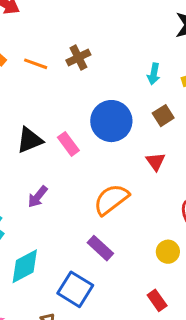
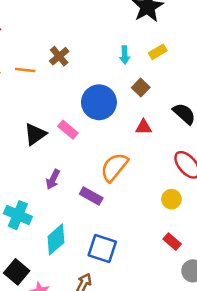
red triangle: (156, 162) -> (144, 127), turned -42
purple rectangle: (100, 248) -> (91, 196), moved

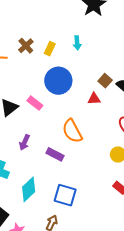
yellow rectangle: (158, 52) -> (50, 49), moved, turned -32
brown square: (141, 88) -> (105, 81), moved
orange semicircle: (114, 167) -> (72, 131), turned -65

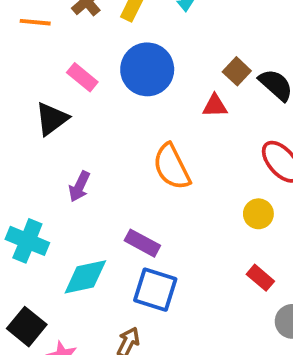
pink rectangle: (35, 103) -> (82, 77), moved
purple rectangle: (55, 154) -> (142, 243), moved
cyan diamond: (29, 189) -> (85, 277), turned 30

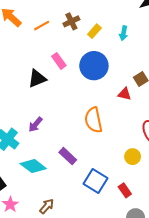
orange line: (35, 22) -> (42, 26), turned -49
purple arrow: (79, 186) -> (35, 124), moved
cyan diamond: (85, 277) -> (33, 166), turned 35
blue square: (155, 290) -> (95, 181), moved

